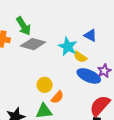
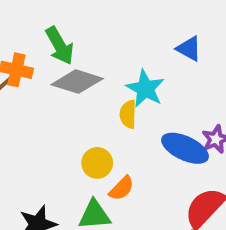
blue triangle: (90, 35) -> (189, 49), moved
yellow semicircle: (80, 57) -> (128, 114), moved, turned 56

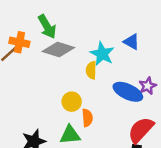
blue triangle: (189, 49) -> (131, 42), moved
orange semicircle: (122, 188) -> (87, 118), turned -48

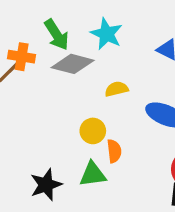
cyan star: (102, 54) -> (106, 34), moved
yellow semicircle: (91, 70) -> (116, 89), turned 78

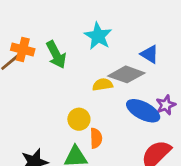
green arrow: (57, 35) -> (56, 55), moved
gray diamond: (73, 64) -> (126, 74), moved

